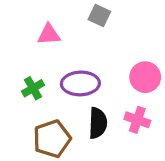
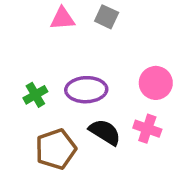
pink triangle: (49, 34) -> (63, 18), moved
black semicircle: (98, 123) -> (105, 132), turned -60

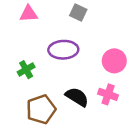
pink triangle: (63, 18) -> (29, 14), moved
purple ellipse: (86, 90) -> (63, 50), moved

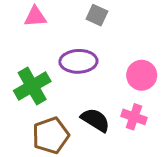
green cross: (26, 70) -> (32, 86), size x1.6

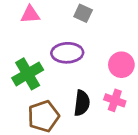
black semicircle: (95, 120) -> (82, 103), turned 65

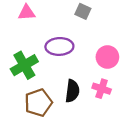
gray square: (83, 13) -> (83, 11), moved

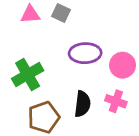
gray square: (83, 11) -> (61, 13), moved
purple ellipse: (59, 46) -> (85, 53), moved

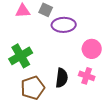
purple ellipse: (85, 53) -> (64, 25), moved

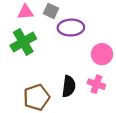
green cross: (21, 56) -> (23, 42), moved

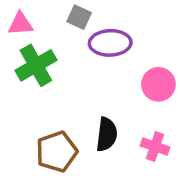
pink triangle: (25, 12) -> (20, 24), moved
pink cross: (96, 84) -> (155, 146), moved

